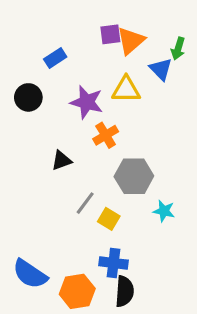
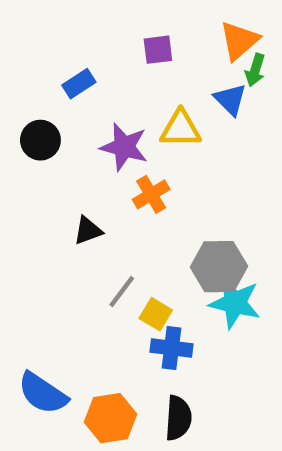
orange triangle: (131, 41) -> (239, 41), moved
gray hexagon: (134, 176) -> (219, 267), moved
cyan star: (164, 211) -> (235, 303), size x1.6
blue cross: (113, 263) -> (172, 348), moved

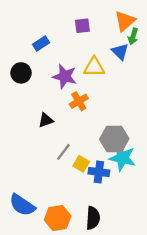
blue cross: (172, 348) -> (99, 172), moved

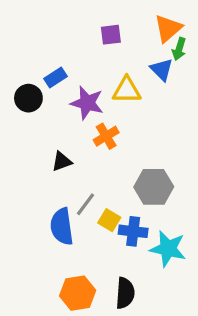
blue rectangle: (41, 43) -> (55, 78), moved
cyan star: (122, 158) -> (168, 249), moved
blue semicircle: (22, 205) -> (62, 227), moved, turned 48

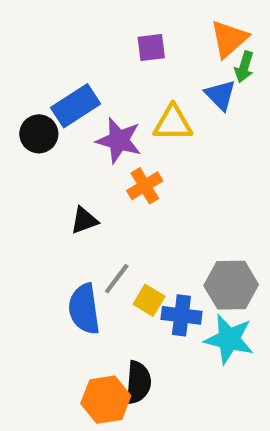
blue rectangle: (55, 78) -> (76, 106), size x1.5
gray hexagon: (154, 187) -> (231, 285), moved
black semicircle: (125, 293) -> (138, 382), moved

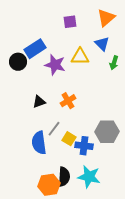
green arrow: (244, 67) -> (114, 63), moved
orange cross: (145, 186) -> (68, 101), moved
cyan star: (229, 339) -> (89, 177), moved

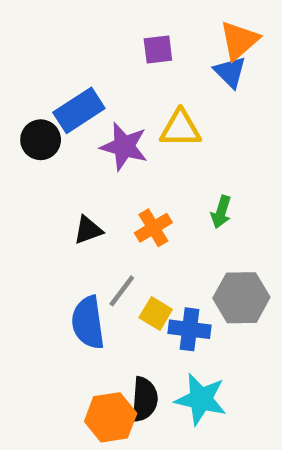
blue triangle: (102, 44) -> (230, 72), moved
green arrow: (114, 63) -> (221, 212), moved

